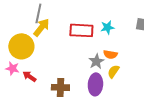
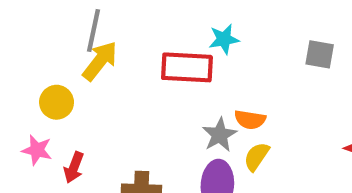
cyan star: (107, 27) -> (224, 39), moved
yellow circle: (21, 46) -> (57, 102), size x0.6
red arrow: (29, 76) -> (74, 167), turned -104

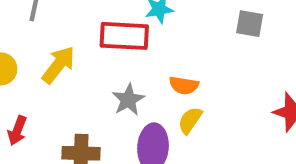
yellow arrow: (100, 61) -> (58, 65), moved
gray star: (220, 135) -> (128, 100), moved

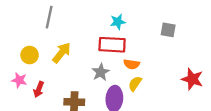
red rectangle: (124, 36) -> (112, 45), moved

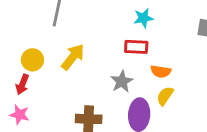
red rectangle: (112, 45) -> (136, 47), size x0.7
pink star: (19, 80) -> (19, 115), moved
red arrow: (39, 89) -> (22, 84), moved

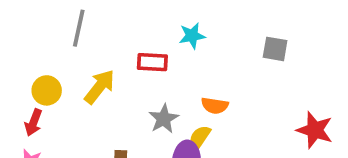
red rectangle: (136, 47) -> (152, 62), moved
yellow semicircle: (165, 96) -> (200, 138), moved

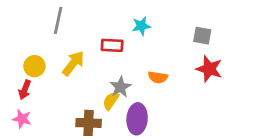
red star: (315, 130) -> (209, 69), moved
yellow semicircle: (200, 138) -> (111, 101), moved

